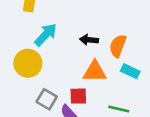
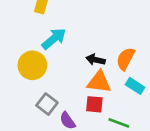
black arrow: (89, 40) -> (96, 60), moved
red square: (78, 96) -> (94, 104), moved

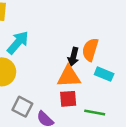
black arrow: (96, 60) -> (73, 57), moved, turned -78

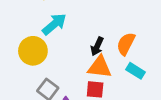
black arrow: (73, 57) -> (97, 46), moved

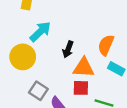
black arrow: (97, 46) -> (68, 49), moved

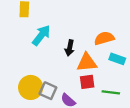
orange semicircle: (106, 45) -> (104, 38), turned 60
yellow circle: (23, 57) -> (31, 87), moved

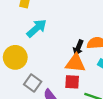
black arrow: (70, 48) -> (78, 48), moved
yellow circle: (31, 87) -> (15, 57), moved

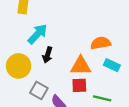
black arrow: (78, 48) -> (48, 55), moved

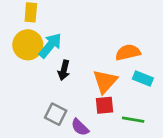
yellow circle: (19, 66) -> (28, 45), moved
orange triangle: (81, 66) -> (105, 81), turned -45

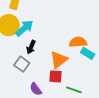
cyan rectangle: (143, 79) -> (88, 53), moved
gray square: (56, 114) -> (22, 64), moved

